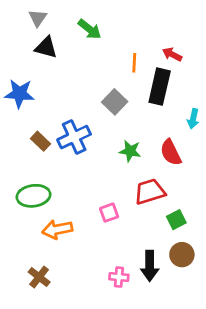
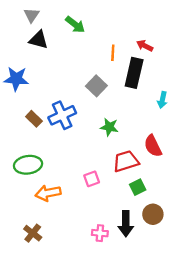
red semicircle: (171, 152) -> (153, 146), moved
green square: (176, 220) -> (138, 187), moved

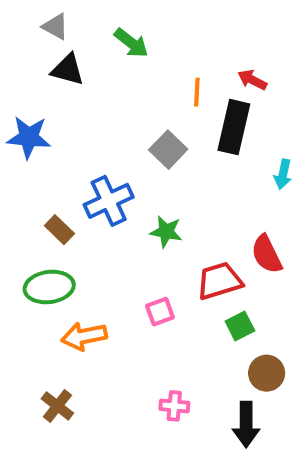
gray triangle: (32, 15) -> (55, 27), turned -35
brown rectangle: (34, 119) -> (59, 230), moved
green star: (109, 127) -> (166, 232), moved
black arrow: (126, 224) -> (246, 424), moved

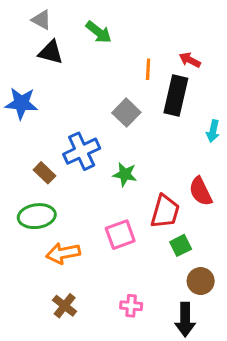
red trapezoid: (219, 281) -> (165, 211), turned 123
pink square: (160, 312) -> (120, 235), size x1.4
brown cross: (57, 406) -> (65, 306), moved

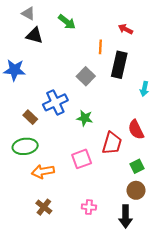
red arrow: (190, 60) -> (126, 29), moved
green square: (181, 245) -> (137, 166), moved

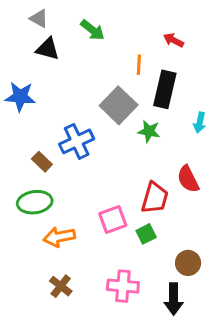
gray square: (86, 76) -> (119, 105), size x1.4
green star: (85, 118) -> (149, 131), moved
green square: (137, 166) -> (146, 234), moved
pink cross: (89, 207) -> (123, 286), size x1.5

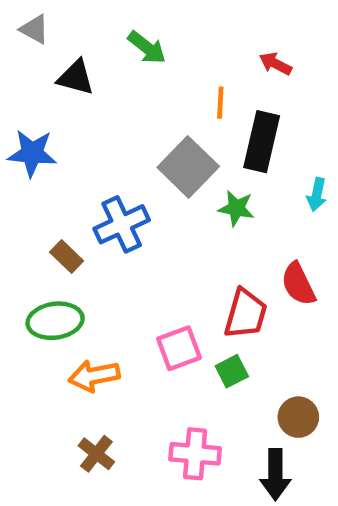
gray triangle: (39, 18) -> (34, 29), moved

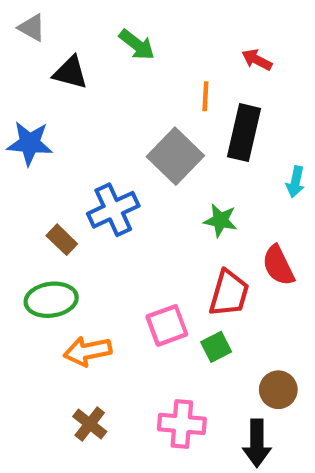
green star: (236, 208) -> (220, 220), moved

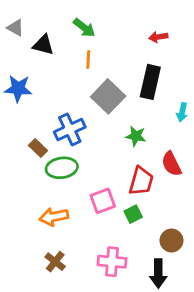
gray triangle: (32, 28) -> (16, 28), moved
red arrow: (257, 60) -> (158, 37), turned -36
orange line: (205, 96) -> (88, 59), moved
green ellipse: (51, 300) -> (62, 168), moved

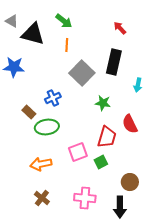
red arrow: (158, 37) -> (120, 28), turned 56
black triangle: (43, 45) -> (33, 34), size x1.4
blue cross: (70, 129) -> (53, 98), size x0.7

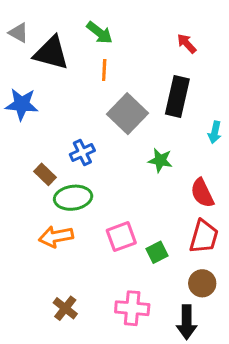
red trapezoid: (107, 137) -> (204, 237), moved
orange arrow: (41, 164) -> (56, 237), moved

